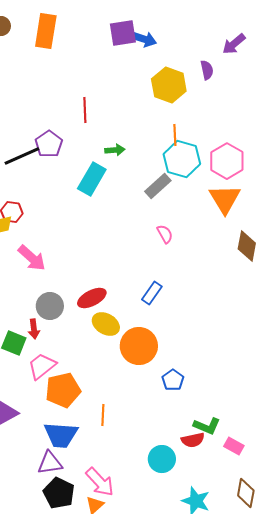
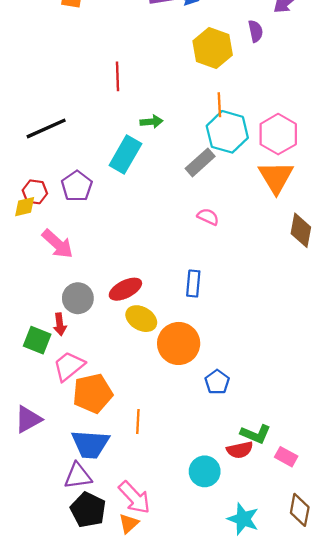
purple pentagon: (49, 144) -> (77, 186), moved
pink semicircle: (165, 234) -> (208, 217), turned -36
blue rectangle: (152, 293) -> (193, 284), turned -30

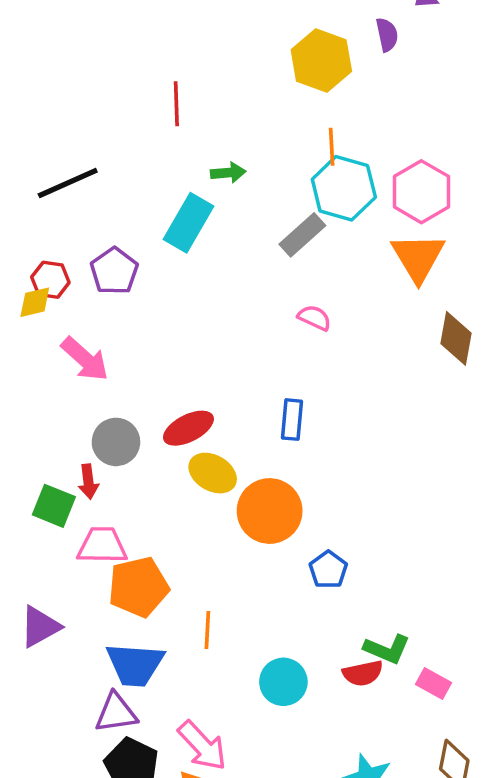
pink trapezoid: (69, 366) -> (102, 546), turned 40
cyan circle: (205, 471) -> (283, 682), moved

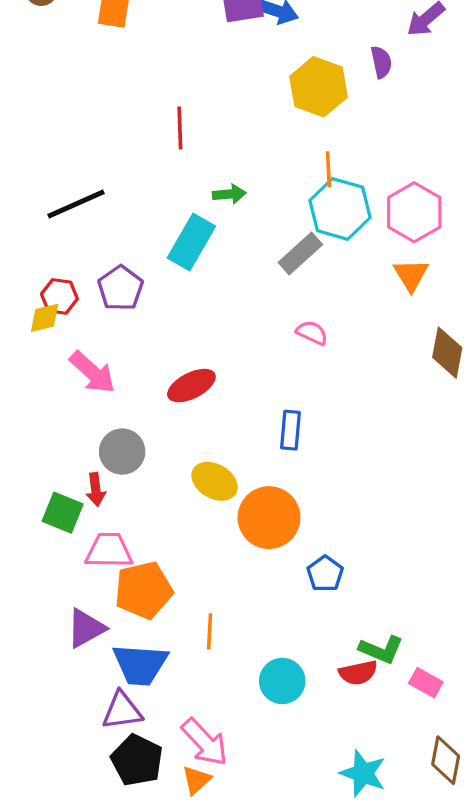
orange triangle: (418, 257) -> (411, 275), size x0.7
red ellipse: (188, 428) -> (191, 386), moved
purple triangle: (40, 627) -> (86, 628), moved

